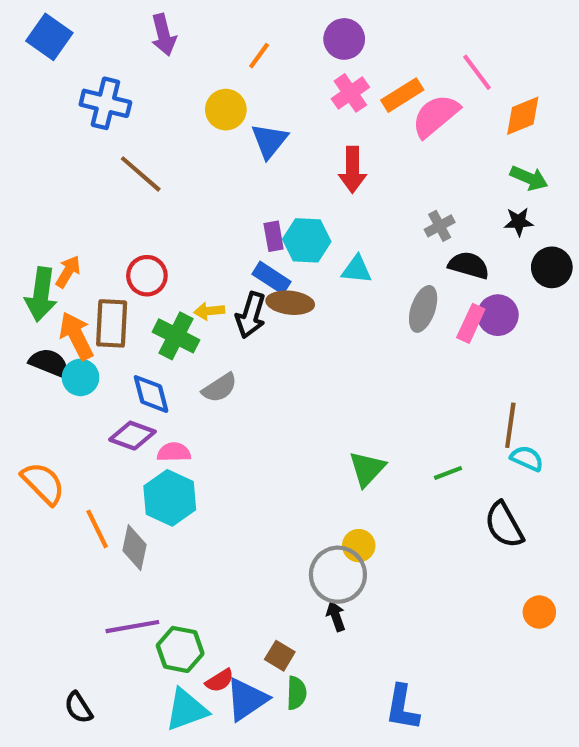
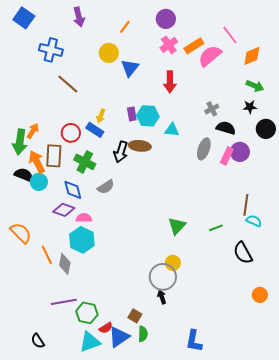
blue rectangle: (271, 278) -> (95, 130), moved
yellow arrow: (209, 311) -> (101, 116), moved, turned -64

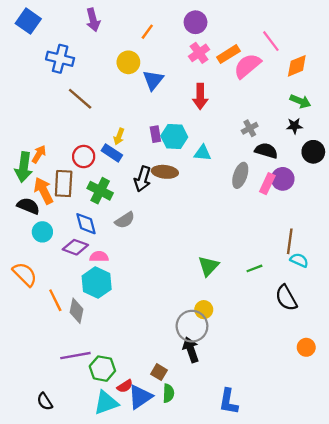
cyan circle: (39, 182) -> (42, 232), moved
black arrow: (162, 297) -> (191, 350), size x1.5

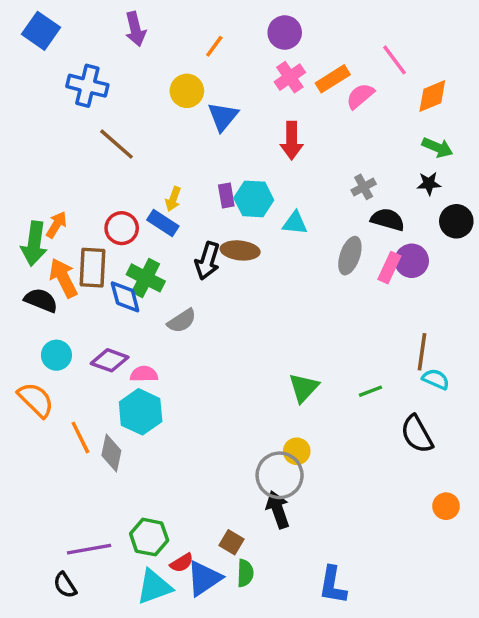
pink semicircle: (247, 66) -> (360, 96), size x0.7
blue diamond: (86, 224) -> (125, 297), moved
cyan circle: (42, 232) -> (56, 355), moved
purple line: (75, 356) -> (89, 549), moved

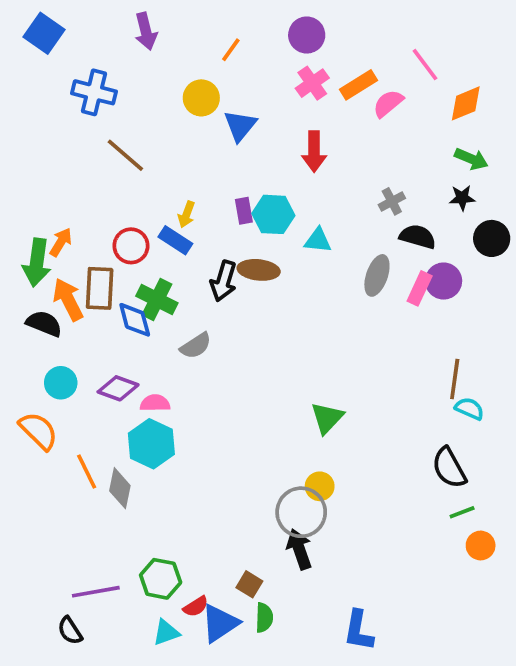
green line: (370, 391) -> (462, 512), moved
cyan triangle: (154, 587) -> (166, 632), size x0.7

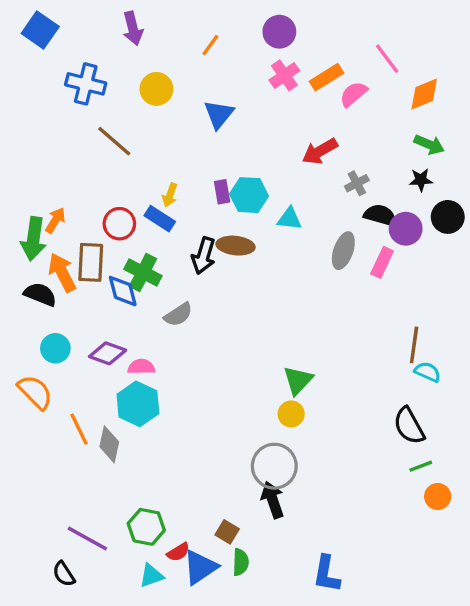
yellow circle: (201, 98) -> (156, 89), moved
red arrow: (314, 152) -> (320, 151), moved, turned 60
purple circle: (444, 281) -> (406, 229), moved
yellow circle: (320, 486) -> (291, 414), moved
purple line: (96, 592) -> (87, 539), turned 39

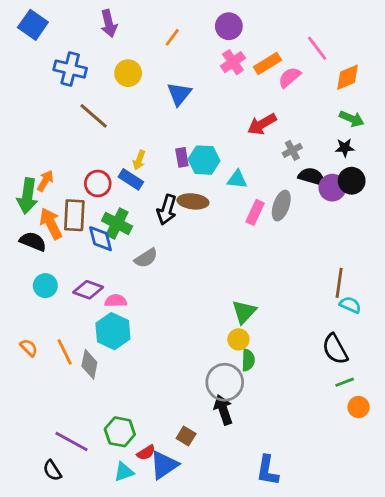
black circle: (448, 217) -> (352, 181), moved
pink rectangle: (382, 262) -> (255, 212), moved
orange semicircle: (35, 392) -> (29, 348), moved, size x0.6
green semicircle: (241, 562) -> (248, 360), moved

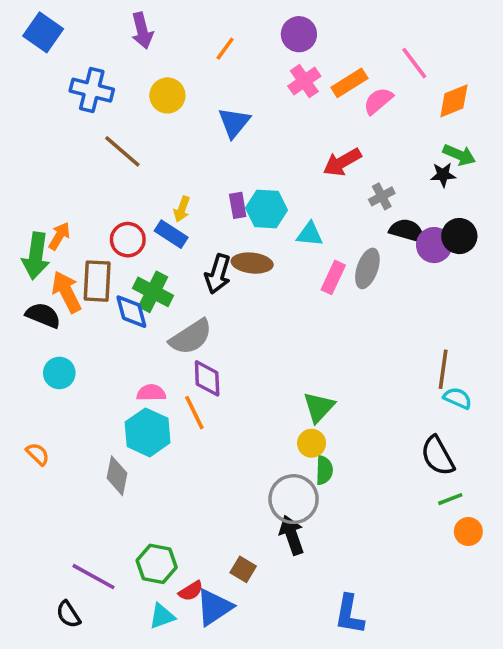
black star: (345, 148) -> (443, 175), moved
gray semicircle: (146, 258) -> (191, 337), size x1.4
purple diamond: (88, 290) -> (207, 378), moved, turned 68
orange line: (65, 352) -> (194, 413), moved

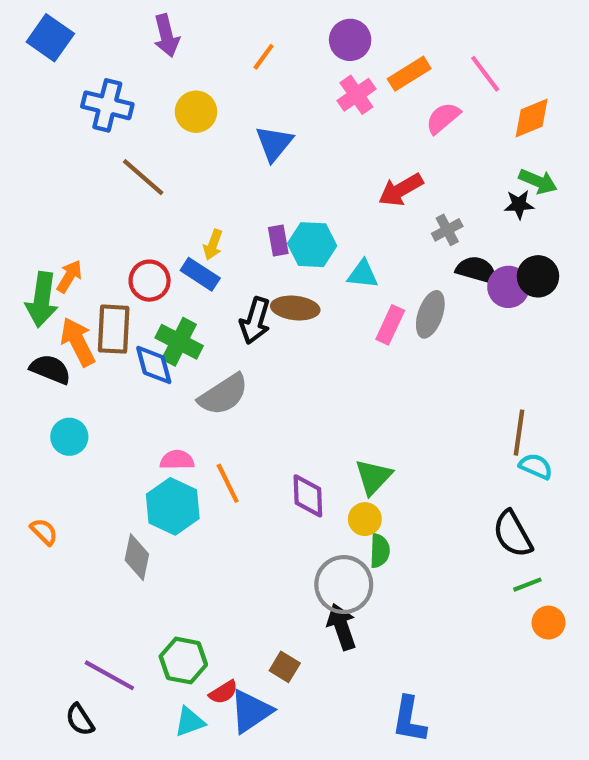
orange rectangle: (349, 83) -> (409, 74), moved
purple diamond: (207, 378) -> (308, 496), moved

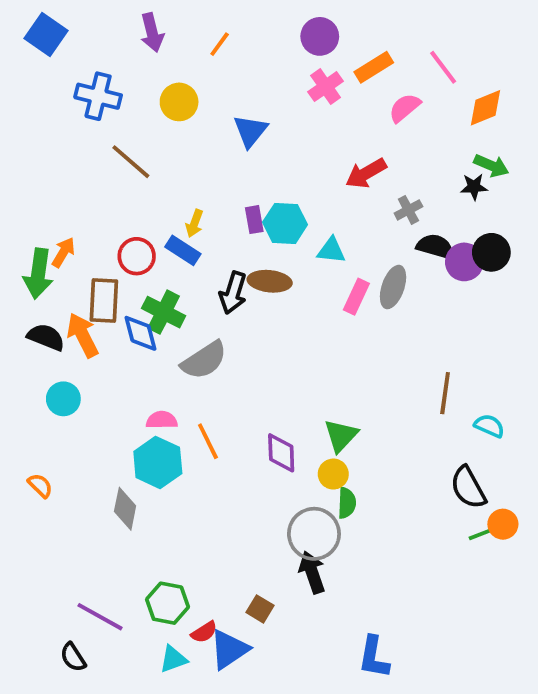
orange line: (264, 57) -> (220, 44), moved
orange arrow: (78, 342) -> (83, 335), moved
brown line: (519, 433) -> (445, 393), moved
orange circle: (549, 623) -> (503, 524), moved

